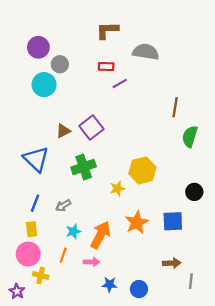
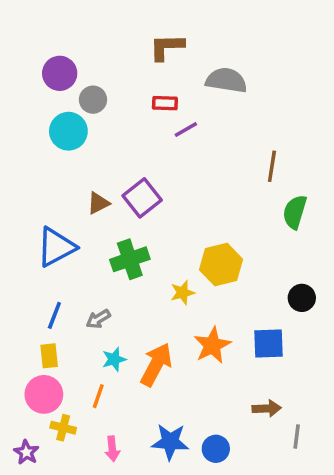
blue triangle: (36, 159) -> (56, 247), turned 48
pink arrow: (91, 262) -> (112, 449), moved, turned 84
blue star: (110, 285) -> (170, 442), size x1.5

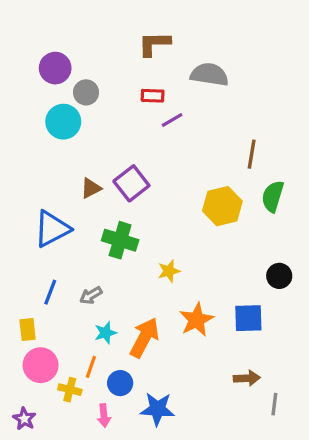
green cross: (130, 259) -> (120, 240), turned 36
yellow hexagon: (221, 265) -> (222, 206), moved
yellow rectangle: (49, 356) -> (28, 329), moved
yellow cross: (63, 428) -> (70, 390), moved
blue circle: (216, 449) -> (120, 383), moved

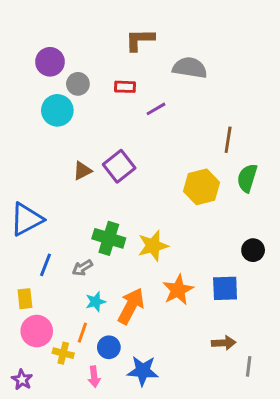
red rectangle: (153, 96) -> (125, 87), moved
blue triangle: (52, 229) -> (26, 219), moved
green cross: (120, 240) -> (109, 238), moved
yellow star: (169, 271) -> (153, 246), size x1.5

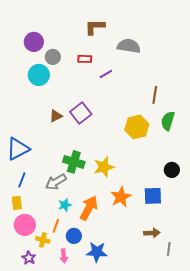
blue line: (46, 265) -> (22, 180), moved
gray arrow: (82, 268) -> (56, 182), size x1.5
purple star: (22, 380) -> (29, 258), moved

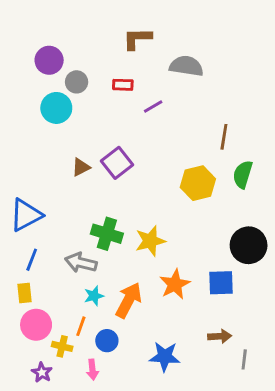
black circle: (172, 170) -> (249, 245), size x1.6
gray arrow: (56, 182) -> (81, 263), turned 45
blue star: (97, 252) -> (165, 357), moved

